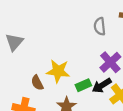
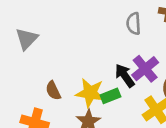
yellow star: (58, 71) -> (90, 93), moved
black arrow: (102, 85) -> (125, 76), moved, turned 84

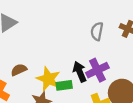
brown semicircle: (53, 91) -> (19, 70), turned 77

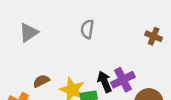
gray semicircle: (97, 31) -> (87, 29), moved

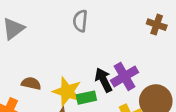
brown semicircle: (41, 81) -> (31, 83), turned 42

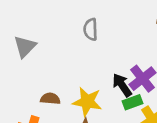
green rectangle: (86, 98) -> (132, 102), moved

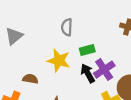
yellow star: (87, 102) -> (59, 61), moved
green rectangle: (132, 102) -> (87, 50), moved

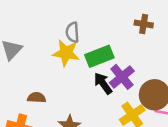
green rectangle: (87, 50) -> (99, 56), size x1.5
yellow star: (59, 61) -> (66, 53), moved

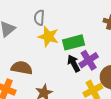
gray semicircle: (72, 32) -> (39, 18), moved
brown semicircle: (37, 98) -> (22, 68), size x1.5

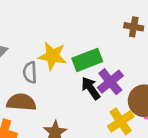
gray semicircle: (39, 18) -> (30, 72), moved

